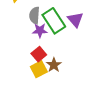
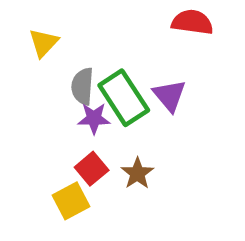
brown star: (54, 65) -> (137, 173), moved
yellow square: (39, 69) -> (71, 201), moved

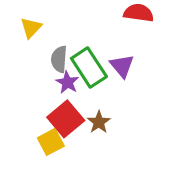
purple star: (94, 118) -> (67, 82), turned 30
red square: (92, 169) -> (66, 119), size x1.5

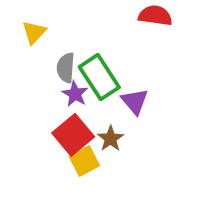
purple triangle: (122, 66) -> (135, 101), moved
yellow square: (51, 142) -> (84, 161), moved

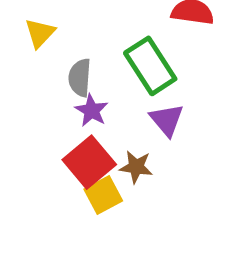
green rectangle: (99, 77) -> (150, 66), moved
brown star: (111, 139) -> (136, 167), turned -30

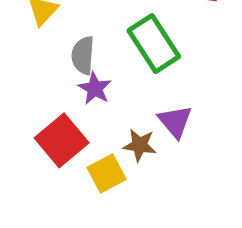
purple triangle: (167, 120) -> (175, 121), moved
red square: (89, 162) -> (62, 140), moved

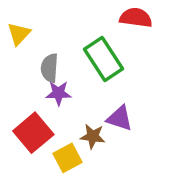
purple star: (95, 88) -> (59, 93), turned -30
purple triangle: (175, 121) -> (120, 118), turned -32

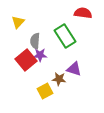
red square: (33, 133) -> (26, 60), moved

